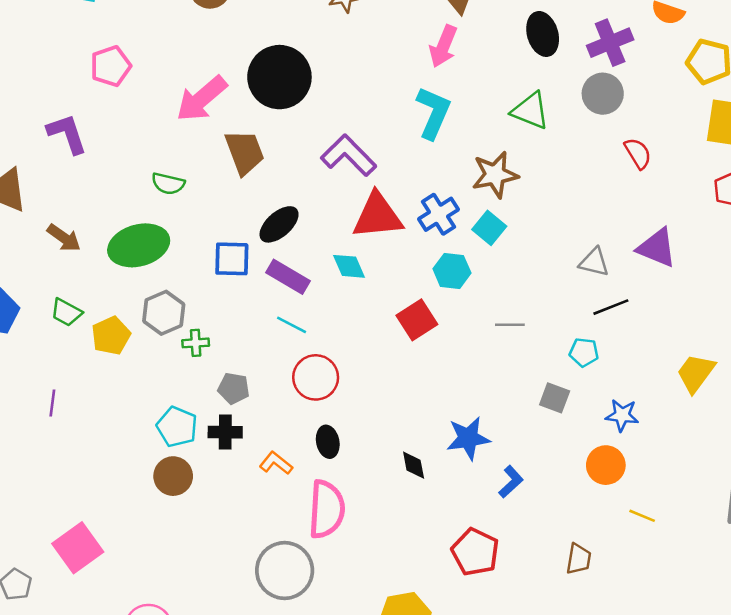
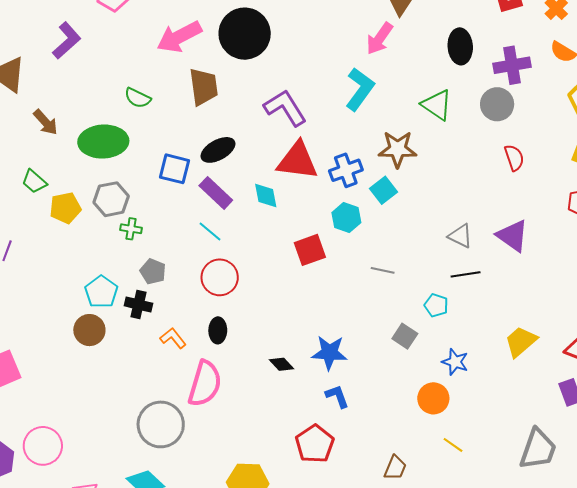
purple L-shape: (67, 134) -> (67, 41), turned 54
black diamond: (414, 465) -> (281, 364), turned -45
blue L-shape: (511, 482) -> (337, 396), moved, turned -80

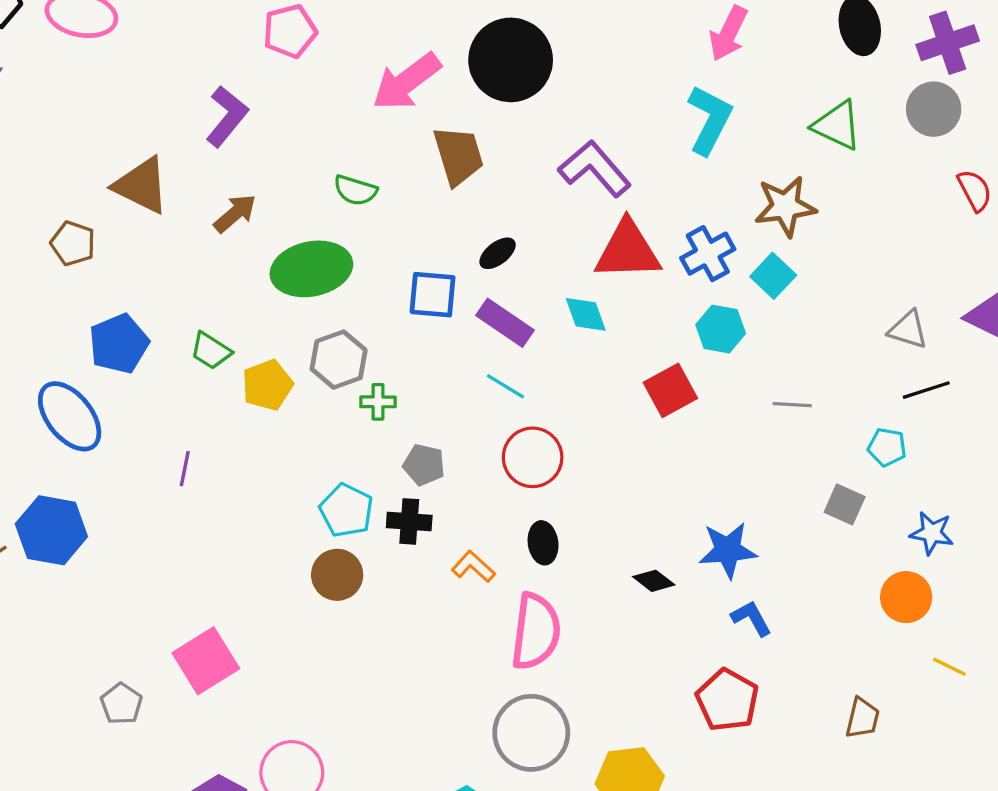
brown arrow: (46, 122) -> (235, 213), moved, turned -80
black ellipse: (218, 150) -> (498, 253), size x0.7
gray circle: (161, 424) -> (531, 733), moved

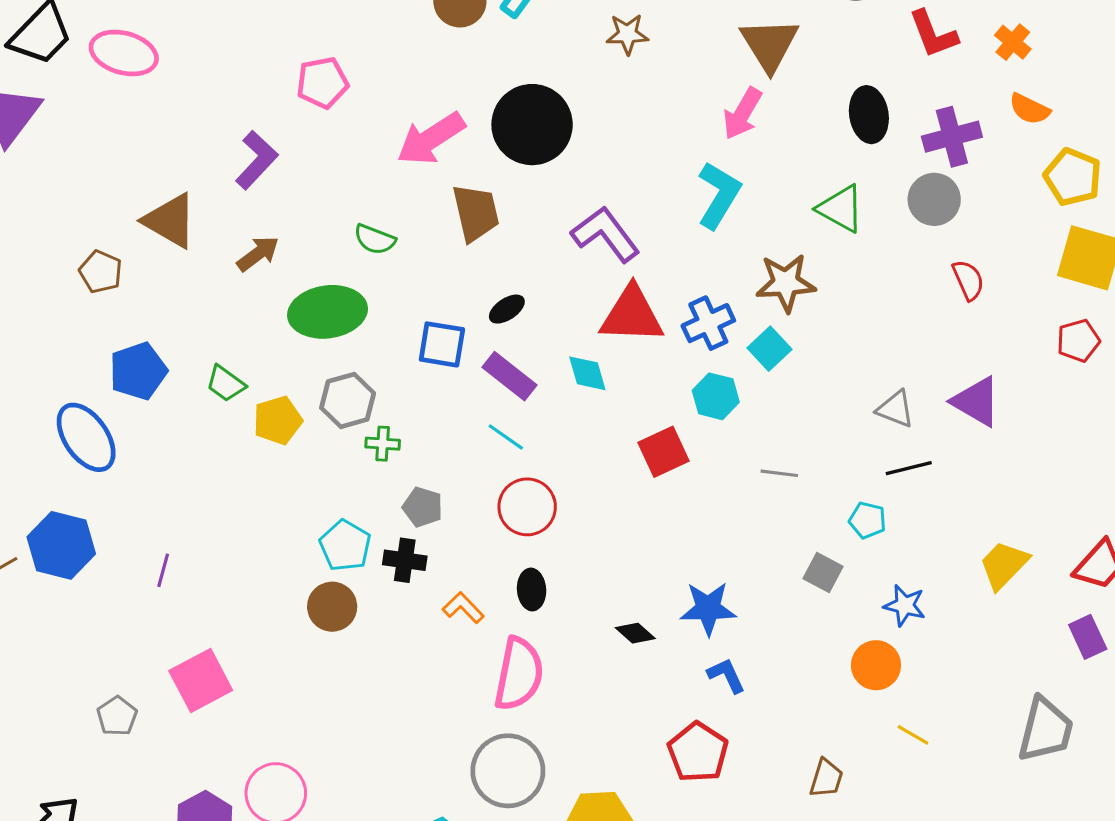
purple line: (185, 469) -> (163, 570), moved

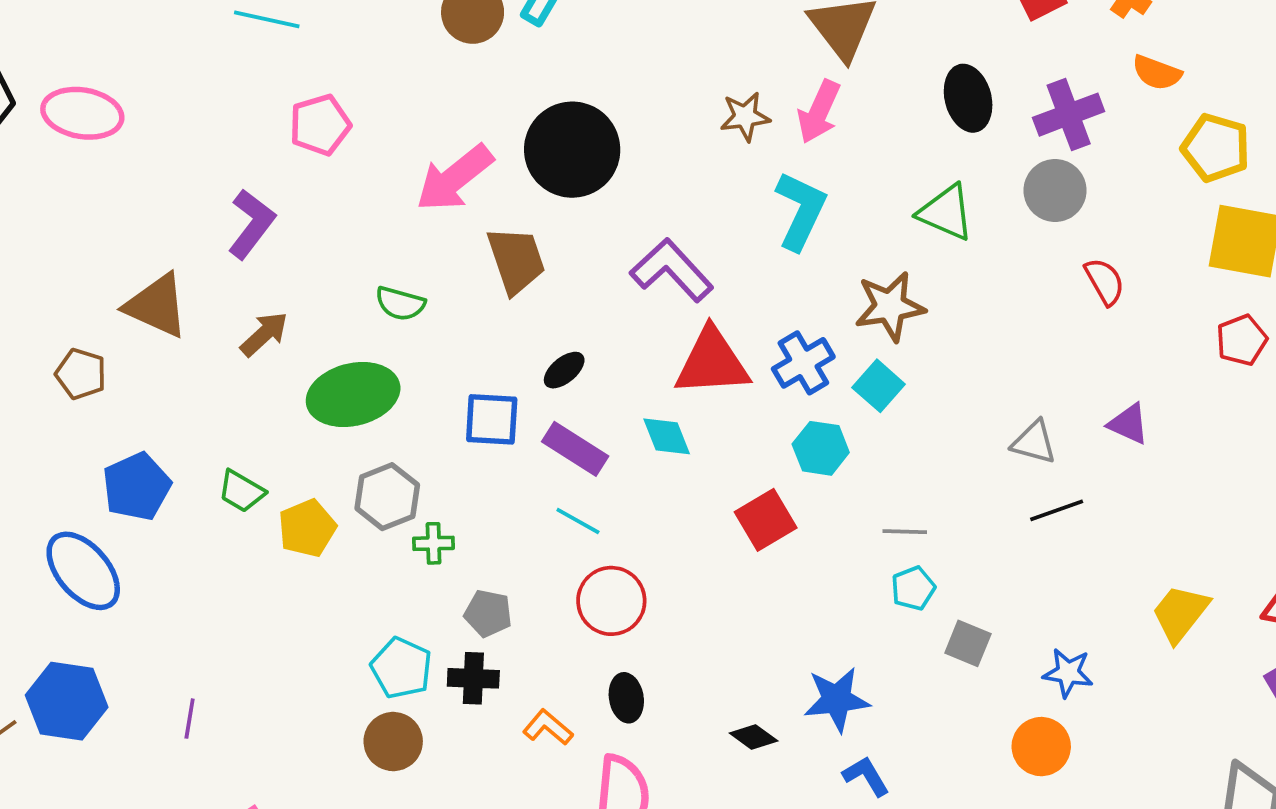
brown star: (627, 34) -> (745, 117), moved
purple triangle: (976, 402) -> (1129, 424), size x0.7
cyan pentagon: (867, 520) -> (913, 588), moved, turned -30

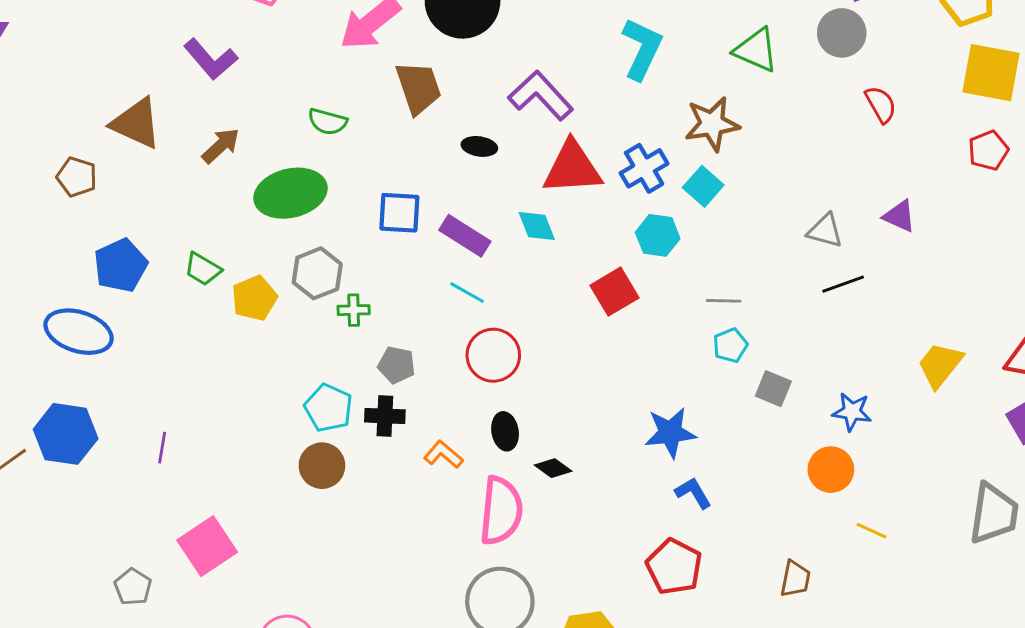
purple L-shape: (251, 224) -> (211, 59), turned 102
black ellipse: (564, 370) -> (479, 146), moved, turned 48
blue ellipse: (83, 571) -> (79, 332), turned -32
black diamond: (754, 737) -> (553, 468), moved

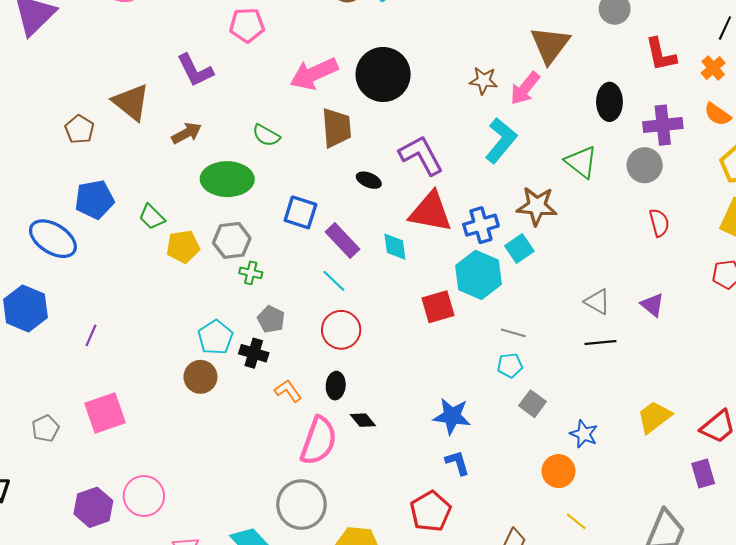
cyan hexagon: (658, 235) -> (478, 275), size x1.5

